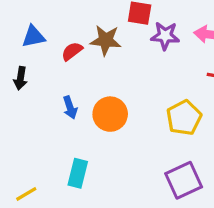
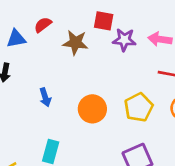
red semicircle: (72, 51) -> (43, 25), moved
orange circle: (110, 114) -> (92, 109), moved

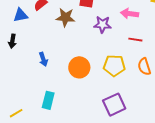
purple star: (124, 40) -> (102, 24), moved
yellow pentagon: (139, 107) -> (114, 66), turned 30

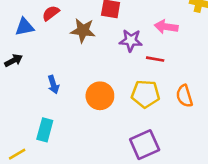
red line: (135, 40) -> (155, 59), moved
black arrow: (12, 41) -> (14, 60), turned -128
cyan rectangle: (48, 100) -> (45, 130), moved

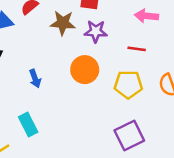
purple star: (131, 40) -> (96, 31), moved
orange circle: (100, 96) -> (85, 70), moved
cyan rectangle: (45, 130) -> (28, 125), turned -40

